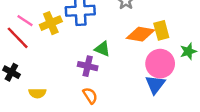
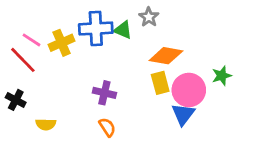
yellow rectangle: (161, 30) -> (160, 83), moved
green triangle: (102, 49) -> (123, 30), moved

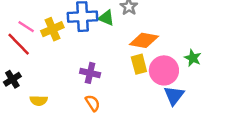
green star: (222, 76) -> (193, 58), turned -30
black cross: (16, 100) -> (12, 79), turned 30
blue triangle: (183, 114) -> (174, 96), moved

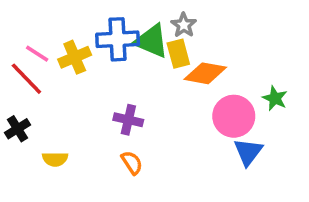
green triangle: (106, 18) -> (152, 41), size x1.5
yellow rectangle: (139, 64) -> (178, 54), moved

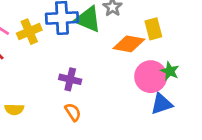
yellow rectangle: (178, 54) -> (153, 29), moved
green star: (275, 98) -> (170, 71), moved
blue triangle: (248, 152) -> (162, 104), turned 35

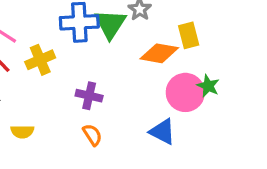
green triangle: (88, 19) -> (110, 24), turned 40
yellow cross: (29, 32) -> (40, 60), moved
blue triangle: (162, 104) -> (163, 132), moved, turned 45

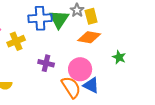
yellow rectangle: (189, 35) -> (91, 16), moved
pink circle: (185, 92) -> (80, 69), moved
orange semicircle: (92, 135) -> (71, 87), moved, size x1.6

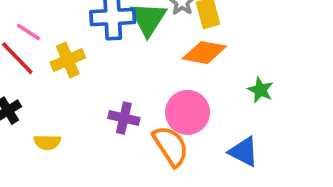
purple cross: (46, 63) -> (124, 118), moved
blue triangle: (91, 85) -> (244, 152), moved

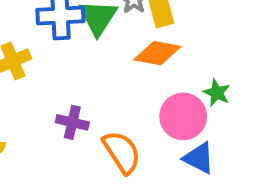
pink circle: (188, 112) -> (183, 116), moved

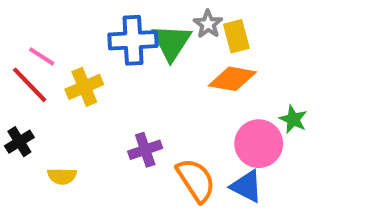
purple cross: (72, 122) -> (145, 150), turned -32
blue triangle: (199, 158) -> (247, 186), moved

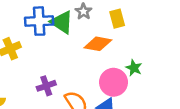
yellow rectangle: (236, 36) -> (117, 19), moved
green triangle: (172, 42) -> (62, 22), turned -30

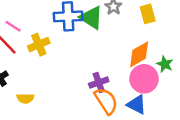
orange diamond: (98, 44) -> (139, 54), moved, turned -40
purple cross: (46, 86) -> (99, 83), moved

